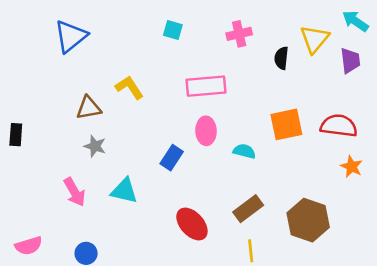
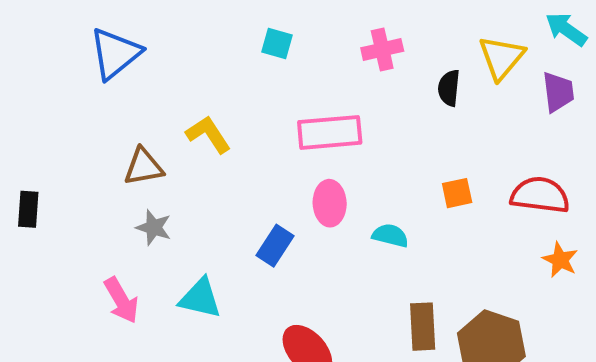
orange square: (286, 124) -> (457, 193), size x0.6
brown rectangle: (248, 209) -> (423, 327), moved, turned -56

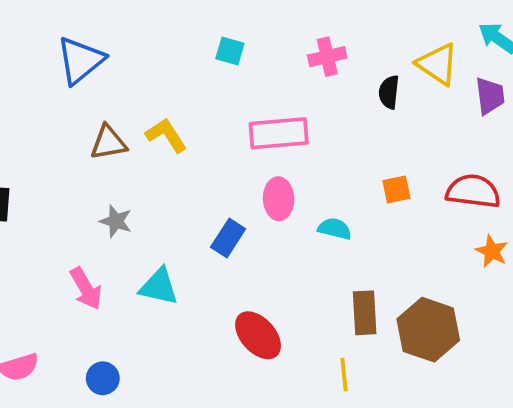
yellow triangle: (502, 58) -> (438, 64), turned -36
brown triangle: (144, 167) -> (108, 143), moved

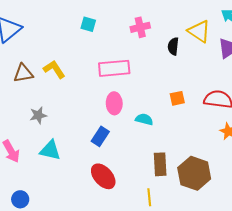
gray star: (116, 221) -> (38, 115), moved, turned -30
blue rectangle: (228, 238) -> (100, 136), moved

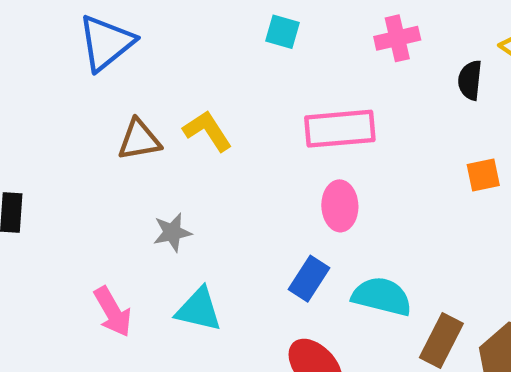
orange square: (177, 98) -> (483, 175), moved
cyan semicircle: (144, 119) -> (382, 296), moved, size x1.5
brown rectangle: (160, 164) -> (441, 340), turned 30

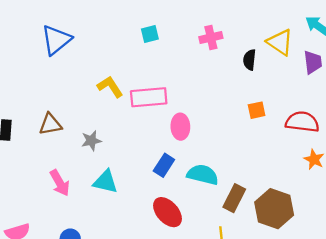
cyan square: (283, 32) -> (150, 34), turned -30
pink rectangle: (340, 129) -> (149, 97), moved
brown triangle: (139, 140) -> (50, 124), moved

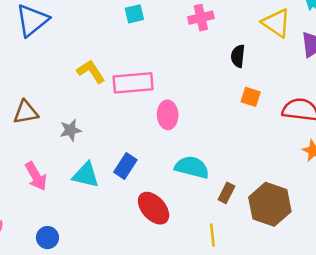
black semicircle: (250, 60) -> (238, 56), moved
orange square: (257, 110) -> (251, 97), turned 30
blue rectangle: (164, 165) -> (125, 166), moved
brown rectangle: (234, 198) -> (226, 193), size x0.7

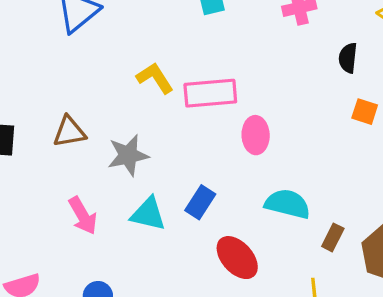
gray star: (70, 130) -> (128, 155), size x1.4

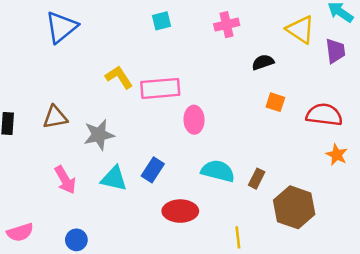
black semicircle: (348, 58) -> (263, 62), turned 65
brown rectangle: (333, 237) -> (257, 179), moved
red ellipse: (237, 258) -> (180, 211), turned -48

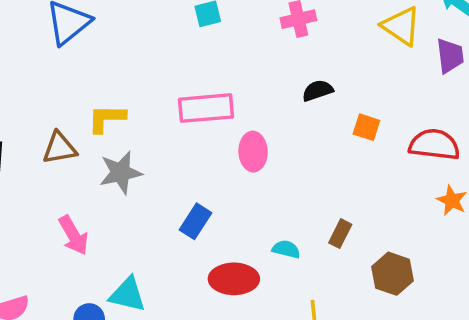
black semicircle: (263, 62) -> (318, 91), moved
yellow L-shape: (119, 77) -> (107, 118), moved, turned -56
cyan semicircle: (218, 171) -> (286, 249), moved, size x0.6
cyan triangle: (114, 179) -> (128, 295), moved
brown hexagon: (294, 207) -> (393, 274), size x0.7

